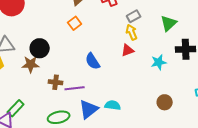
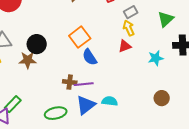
orange square: (75, 23) -> (80, 37), moved, size x1.5
brown cross: (56, 82) -> (70, 82), moved
purple line: (75, 88) -> (84, 84), moved

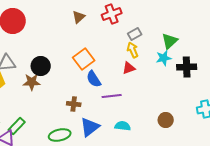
cyan star: (156, 58) -> (164, 58), moved
purple line: (84, 84) -> (112, 96), moved
cyan semicircle: (110, 101) -> (123, 126), moved

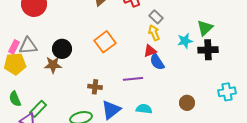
gray rectangle: (135, 34) -> (156, 17), turned 72
green triangle: (170, 41) -> (205, 28), moved
blue semicircle: (94, 79) -> (157, 62), moved

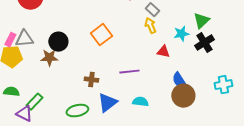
black cross: (208, 50) -> (204, 43), turned -30
red triangle: (150, 51) -> (163, 52), moved, turned 32
blue semicircle: (157, 62) -> (179, 81), moved
green semicircle: (15, 99) -> (11, 92), turned 119
brown circle: (187, 103) -> (183, 96), size x1.5

